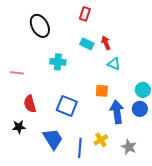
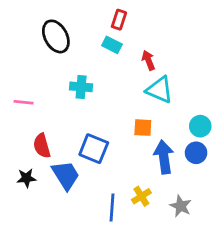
cyan rectangle: (87, 44) -> (112, 45), moved
cyan triangle: (114, 64) -> (160, 90), size x1.5
blue trapezoid: (53, 139) -> (66, 175), moved

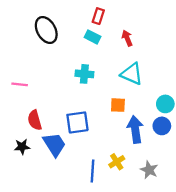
red arrow: (148, 60) -> (127, 38), moved
cyan cross: (81, 87) -> (84, 74), moved
blue square: (94, 149) -> (77, 122), turned -30

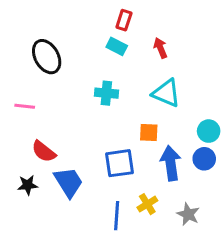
black ellipse: (46, 30) -> (47, 57), moved
red semicircle: (35, 120) -> (44, 151), turned -36
blue square: (77, 122) -> (120, 163), moved

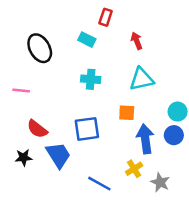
cyan rectangle: (117, 46) -> (87, 40), moved
cyan triangle: (166, 93) -> (142, 79), turned -35
blue square: (120, 163) -> (87, 129), moved
yellow cross: (147, 204) -> (134, 169), moved
blue line: (117, 216) -> (99, 184), turned -65

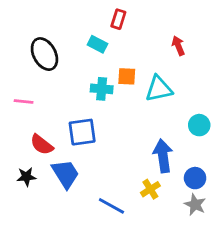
red arrow: (137, 41) -> (178, 46), moved
orange square: (127, 113) -> (127, 76), moved
blue square: (87, 129) -> (82, 132), moved
blue circle: (174, 135) -> (195, 178), moved
gray star: (160, 182) -> (195, 205), moved

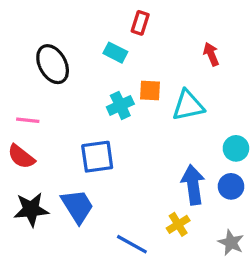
cyan cross: (102, 89) -> (120, 105), turned -30
red semicircle: (42, 145) -> (21, 157), moved
black star: (26, 177) -> (31, 210), size x1.5
blue circle: (195, 178) -> (231, 186), moved

